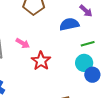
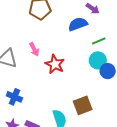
pink arrow: (23, 43) -> (34, 49), turned 40

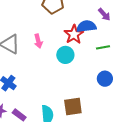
cyan circle: (98, 60) -> (65, 55), moved
red star: (55, 64) -> (74, 34), moved

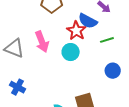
blue semicircle: (86, 26) -> (88, 21), turned -138
pink arrow: (38, 41) -> (42, 42), size x1.5

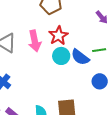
blue semicircle: (88, 21) -> (80, 57), moved
red star: (76, 31) -> (58, 36), moved

